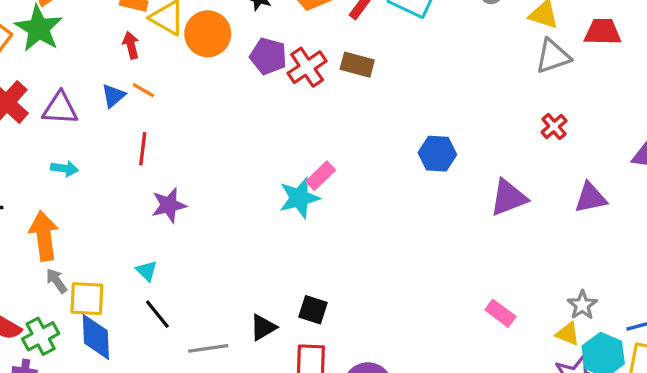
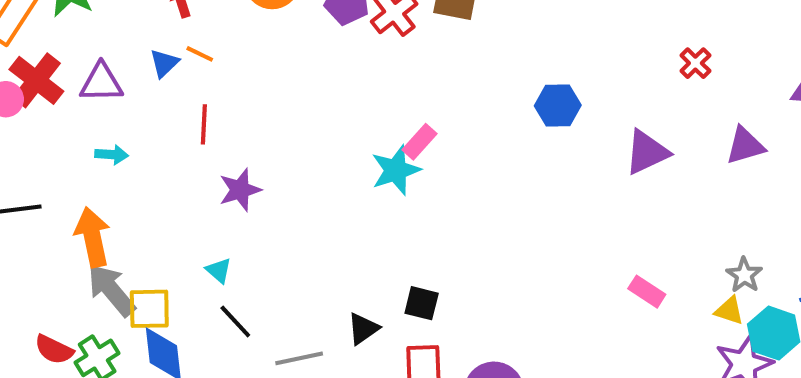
gray arrow: (56, 281) -> (111, 290), size x1.8

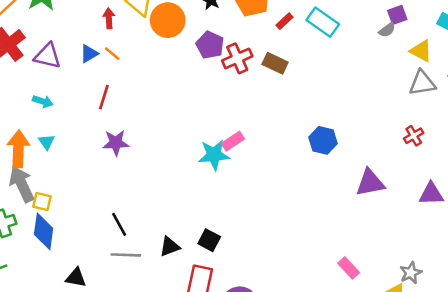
cyan triangle: (219, 270) -> (46, 142), moved
yellow square: (149, 309) -> (42, 201), size x0.7
black line: (235, 322) -> (119, 224), moved

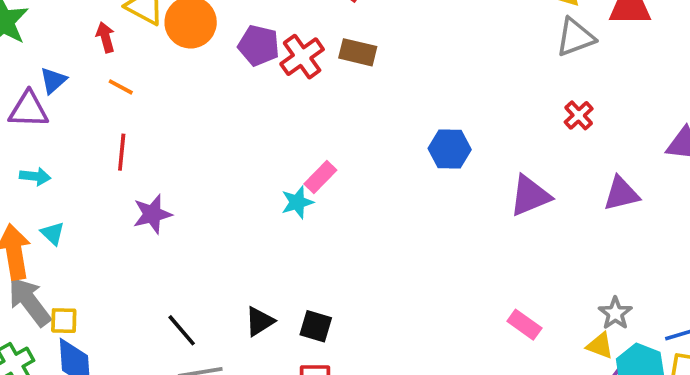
blue triangle: (89, 54) -> (53, 81), moved
cyan star: (214, 155) -> (297, 202), size x0.7
black triangle: (170, 247) -> (260, 321), moved

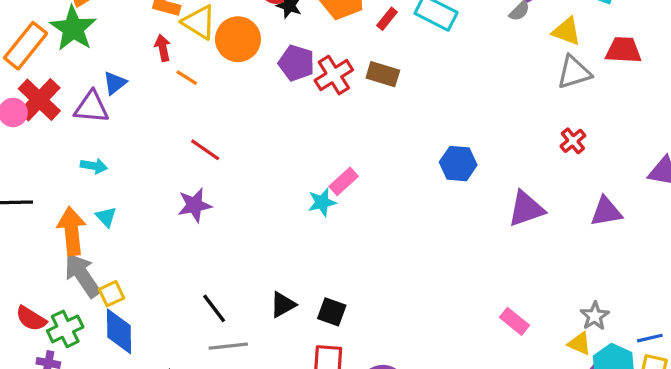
orange line: (121, 87) -> (187, 78), moved
red line: (122, 152) -> (205, 150), moved, turned -64
yellow square: (64, 321) -> (111, 294), turned -30

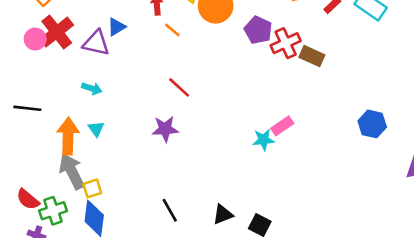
brown rectangle: (383, 74) -> (312, 56), moved

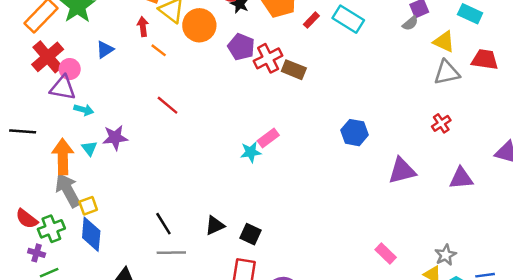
pink circle: (35, 39) -> (70, 69), moved
purple triangle: (96, 43) -> (63, 88), moved
purple star: (165, 129) -> (115, 138), moved

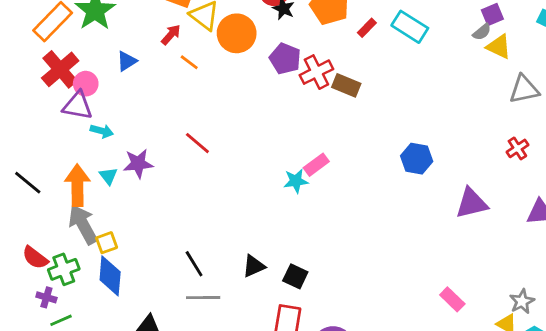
red arrow: (143, 27) -> (171, 35), turned 48
yellow triangle: (444, 42) -> (499, 47), moved
red line: (168, 105) -> (197, 143), moved
black line: (23, 131) -> (28, 183), moved, turned 35

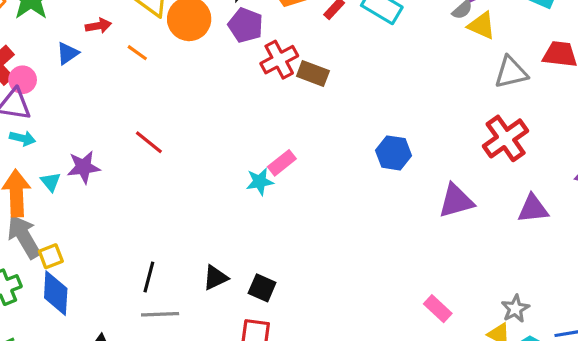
red arrow: (171, 35) -> (98, 26), moved, turned 40
purple pentagon: (285, 59) -> (246, 25), moved
cyan arrow: (102, 131) -> (23, 138), moved
red cross: (517, 148) -> (506, 138), size x1.8
black line: (194, 264) -> (149, 277), turned 48

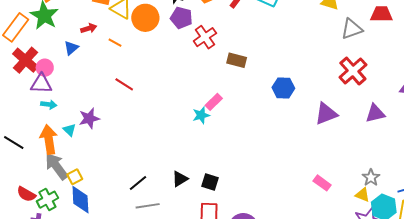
brown rectangle: (313, 73) -> (237, 60), moved
red line: (149, 142) -> (124, 84), moved
black line: (149, 277) -> (138, 183), turned 42

